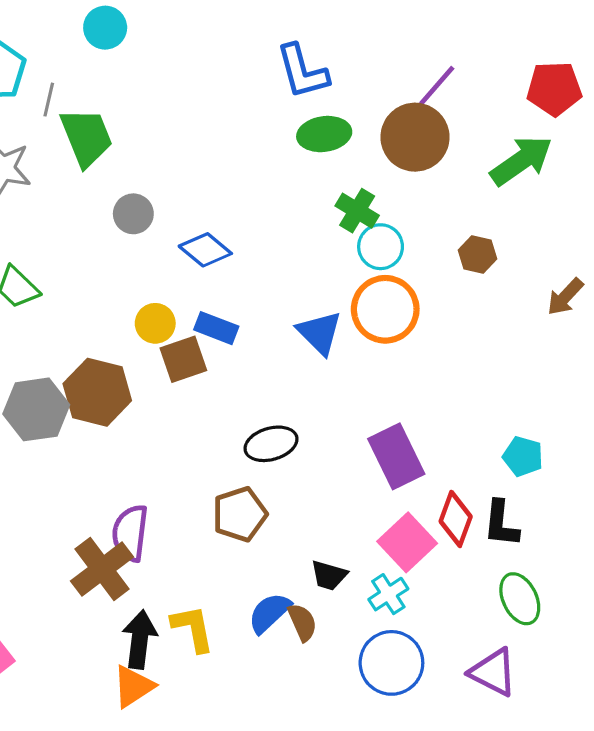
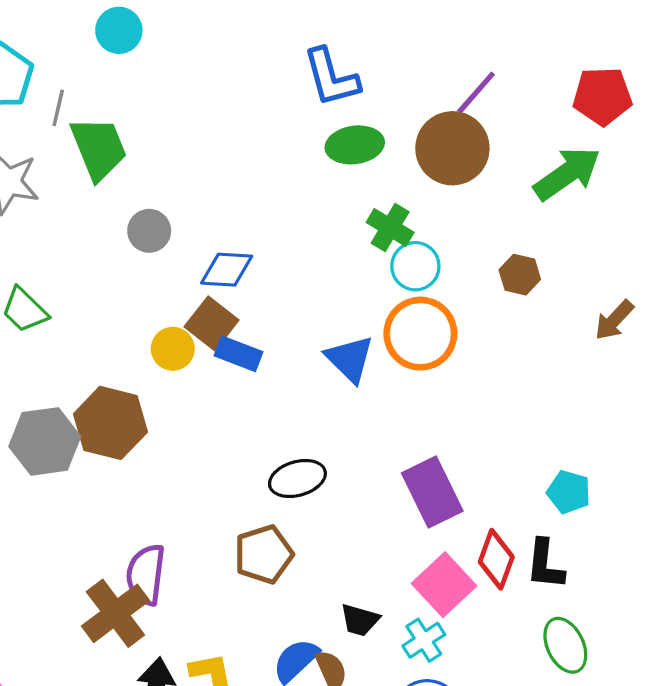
blue diamond: (205, 250) -> (227, 270), turned -36
brown square: (183, 359) -> (212, 323), moved, turned -33

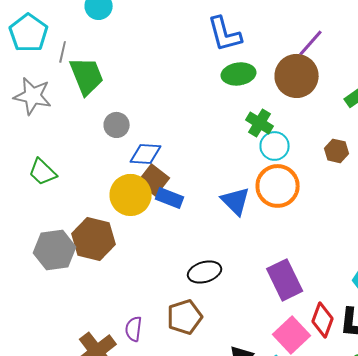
blue diamond: (227, 270) -> (146, 154), moved
yellow circle: (173, 349) -> (131, 195), size x1.6
purple semicircle: (146, 575) -> (134, 329), moved, size x0.7

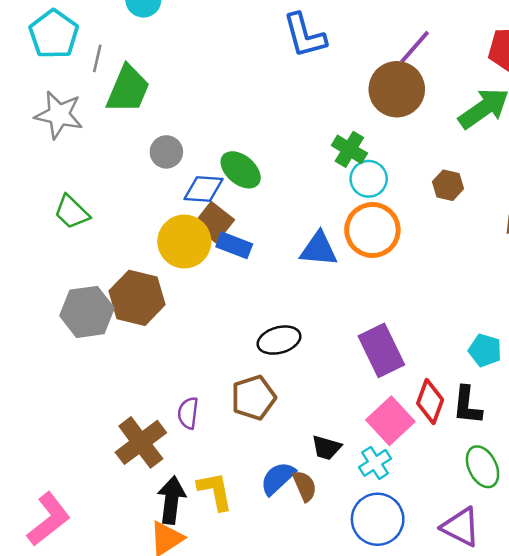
green ellipse: (239, 74) -> (241, 170), moved, turned 48
green trapezoid: (87, 76) -> (128, 89), turned 45
blue triangle: (236, 201) -> (319, 249), turned -40

